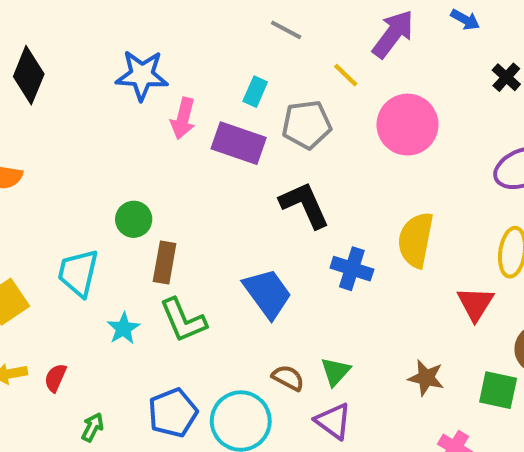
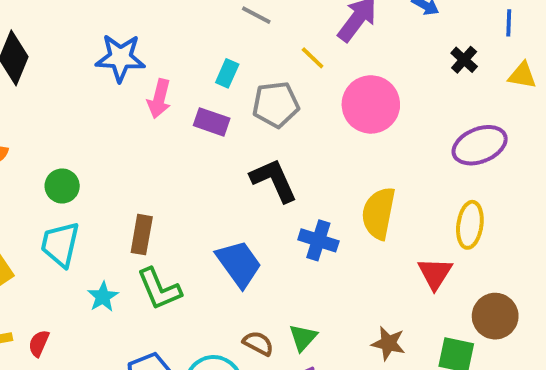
purple rectangle: (239, 143) -> (212, 122), size x0.7
green circle: (134, 219) -> (62, 186), moved

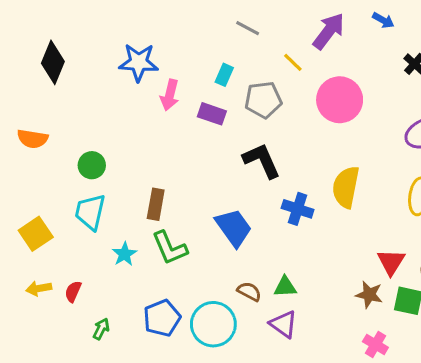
red triangle: (435, 273) -> (391, 262), moved
green triangle: (303, 337) -> (285, 287), turned 45
brown star: (388, 343) -> (369, 295), moved

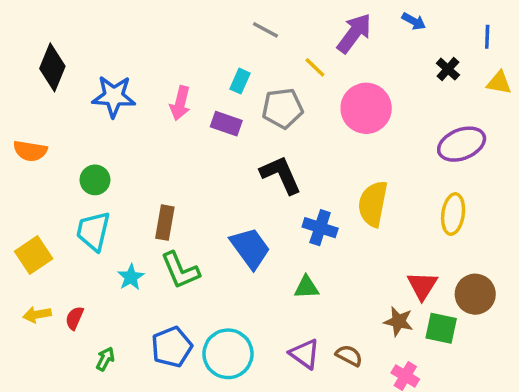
blue star: (139, 62) -> (114, 96), moved
green triangle: (285, 287) -> (306, 287), moved
brown semicircle: (249, 291) -> (349, 356), moved

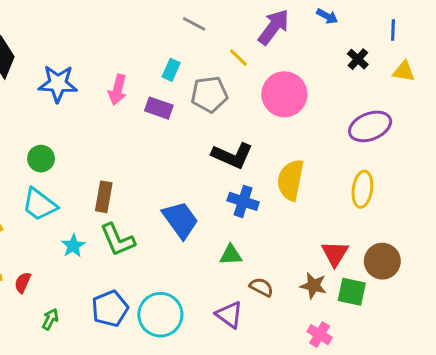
black L-shape: (281, 175) -> (232, 156), moved, turned 138
cyan trapezoid: (93, 231) -> (39, 204), turned -66
brown semicircle: (349, 356) -> (261, 287), moved

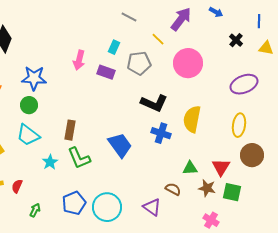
blue star: (58, 84) -> (34, 78), moved
green triangle: (231, 255) -> (190, 168), moved
brown circle: (382, 261) -> (252, 155), moved

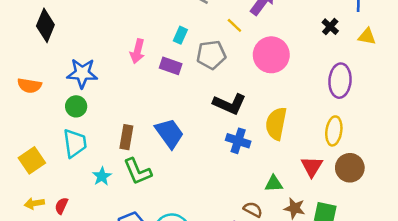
purple ellipse: (244, 84) -> (340, 81), turned -64
cyan trapezoid: (28, 135) -> (75, 143), turned -135
blue trapezoid: (120, 145) -> (169, 133), moved
red triangle: (221, 167) -> (312, 167), moved

